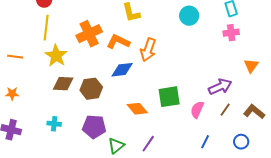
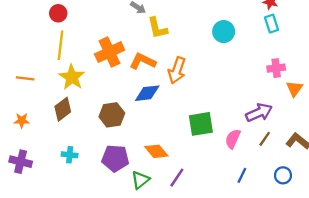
pink cross: (231, 33) -> (276, 68), moved
brown diamond: (63, 84) -> (63, 109), moved, turned -40
orange diamond: (137, 109) -> (156, 151), moved

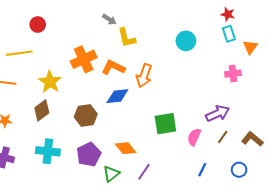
yellow line: (60, 45) -> (19, 53), moved, turned 75
orange triangle: (294, 89) -> (250, 47), moved
cyan cross: (70, 155) -> (48, 151), size x1.6
purple pentagon: (115, 158) -> (89, 154), turned -30

